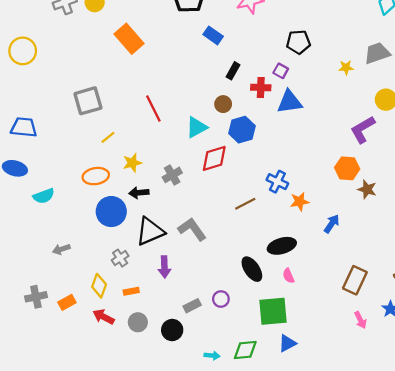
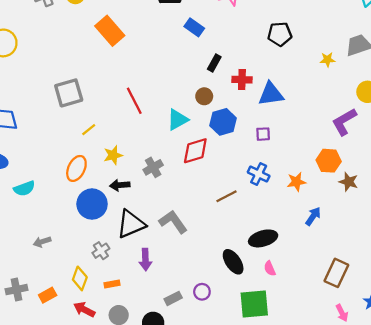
purple square: (281, 71) -> (263, 134), moved, turned -32
orange ellipse: (96, 176) -> (76, 168), turned -55
orange star: (300, 202) -> (296, 182), moved

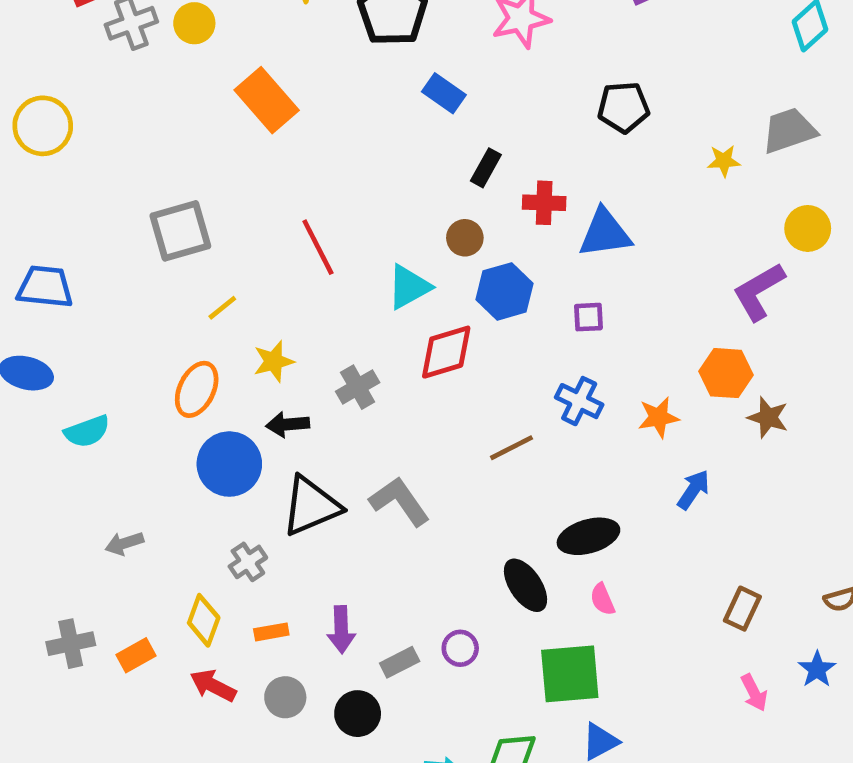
purple arrow: (145, 260) -> (341, 630), moved
brown rectangle: (336, 273) -> (742, 609), size x0.7

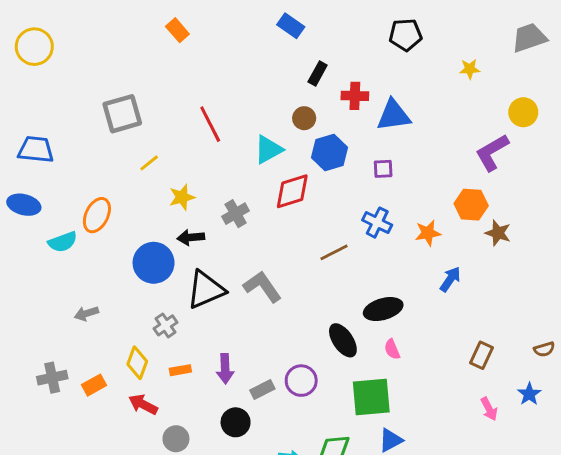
orange rectangle: (267, 100) -> (177, 30), size x0.6
gray trapezoid: (789, 131) -> (529, 38), moved
orange ellipse: (197, 389) -> (97, 215), moved
purple circle: (460, 648) -> (301, 381), size x1.4
gray circle: (285, 697) -> (176, 439), moved

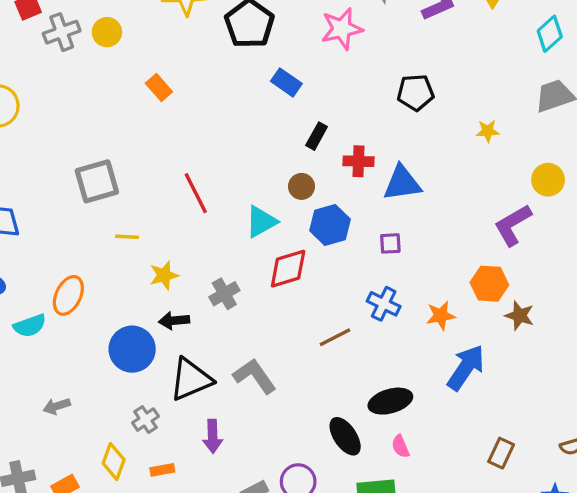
yellow line: (149, 163) -> (127, 237), turned 42
blue arrow: (450, 279) -> (466, 368), size x1.6
purple arrow: (225, 369) -> (213, 436), moved

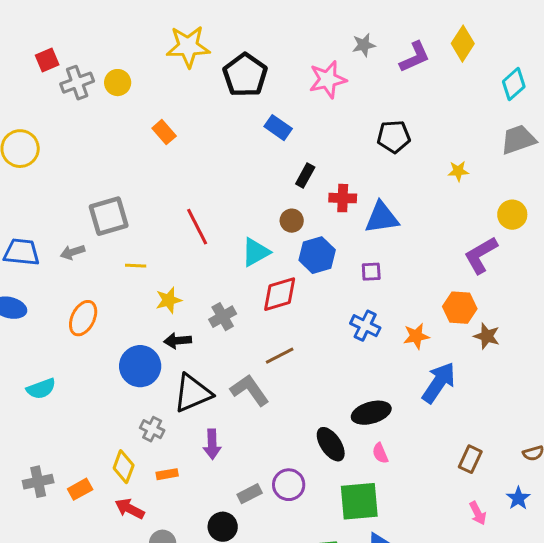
cyan semicircle: (30, 326) -> (41, 389), moved
brown line: (335, 337) -> (280, 356), moved
gray arrow: (57, 406) -> (73, 252), moved
gray cross: (146, 420) -> (152, 429), turned -30

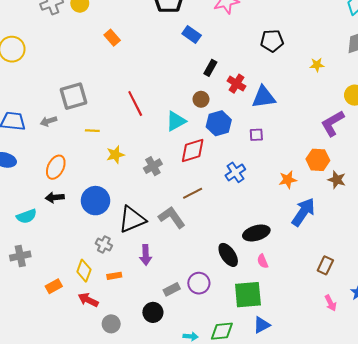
red cross: (343, 198) -> (237, 84), turned 30
blue cross: (365, 326) -> (235, 172), moved, turned 30
black arrow: (178, 341) -> (55, 197), moved
gray cross: (38, 482) -> (20, 256), moved

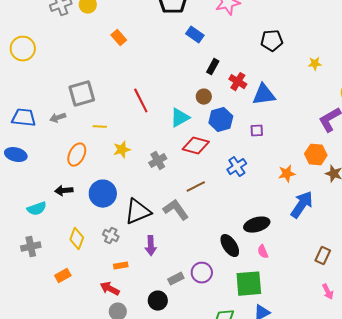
red diamond: (193, 150) -> (196, 146), turned 32
orange ellipse: (56, 167) -> (77, 155), moved
yellow diamond: (84, 271) -> (77, 239), moved
red arrow: (88, 300) -> (110, 289), moved

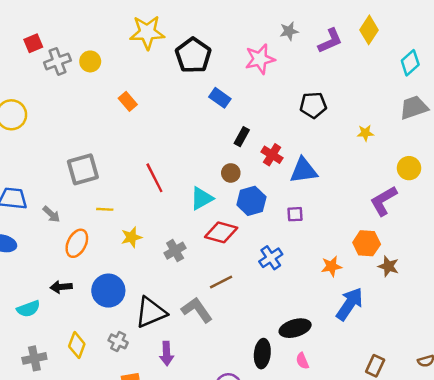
gray arrow: (58, 118) -> (51, 214), moved, turned -119
black ellipse: (230, 246) -> (262, 354), turned 40
gray cross: (31, 247) -> (34, 358), moved

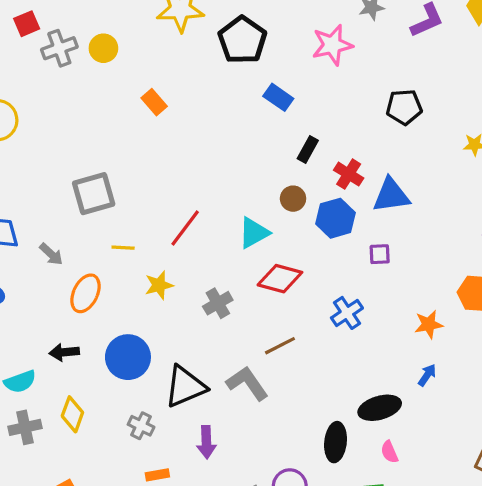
red line: (154, 178) -> (185, 228), moved, turned 64
blue hexagon: (251, 201) -> (336, 218), moved
blue arrow: (350, 304) -> (427, 375), moved, size x0.5
yellow diamond: (77, 345) -> (72, 414), moved
gray cross: (34, 358) -> (25, 427), moved

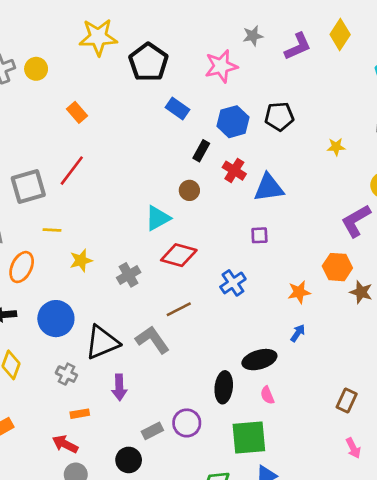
blue hexagon: (336, 218) -> (233, 122), moved
red line: (185, 228) -> (72, 171), moved

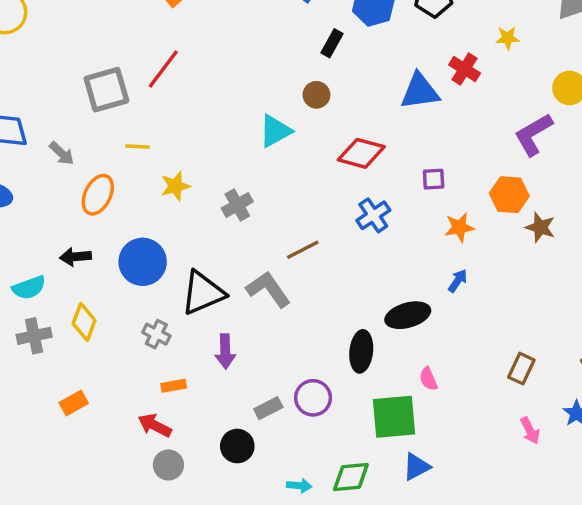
red cross: (234, 171) -> (465, 69), moved
purple square: (259, 235) -> (434, 179), moved
red diamond: (179, 255) -> (361, 153), moved
pink semicircle: (267, 395) -> (428, 379), moved

